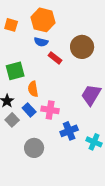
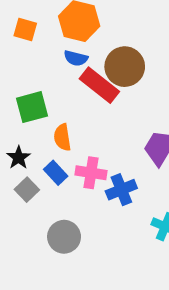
brown circle: (82, 47) -> (125, 67), moved
red rectangle: (55, 58) -> (99, 85), size x1.6
blue cross: (69, 131) -> (121, 190), moved

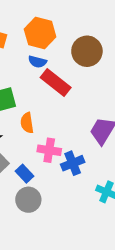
brown circle: (125, 67) -> (87, 51), moved
blue rectangle: (56, 173) -> (24, 174), moved

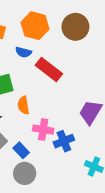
brown circle: (87, 51) -> (75, 27), moved
blue semicircle: (37, 62) -> (23, 52), moved

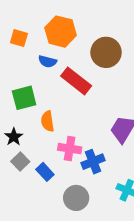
brown circle: (75, 27) -> (106, 52), moved
gray circle: (25, 173) -> (76, 198), moved

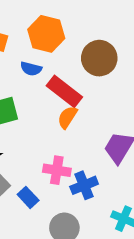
orange semicircle: (48, 121) -> (67, 117), moved, turned 42

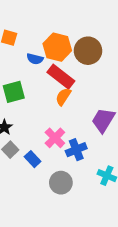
orange hexagon: (46, 34) -> (57, 47), moved
pink cross: (57, 170) -> (55, 138), turned 36

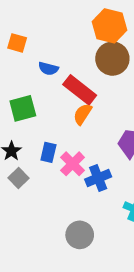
orange hexagon: (57, 47) -> (110, 26), moved
blue rectangle: (33, 159) -> (48, 152), moved, turned 56
gray circle: (61, 183) -> (80, 235), moved

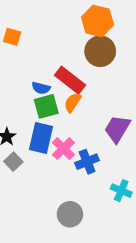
blue semicircle: (48, 69) -> (41, 88), moved
green square: (23, 108) -> (46, 106), moved
blue rectangle: (48, 152) -> (41, 138), size x1.6

